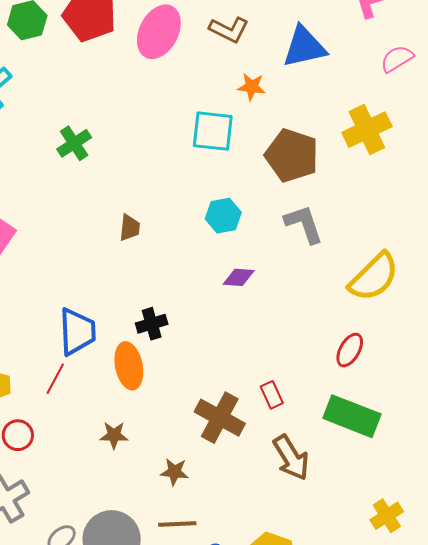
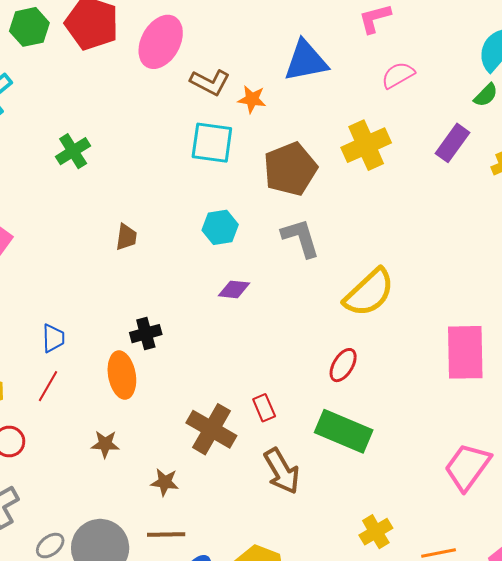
brown L-shape: (229, 30) -> (210, 82), moved
brown pentagon: (292, 155) -> (290, 169), turned 30
blue trapezoid: (77, 332) -> (53, 338), moved, size x0.6

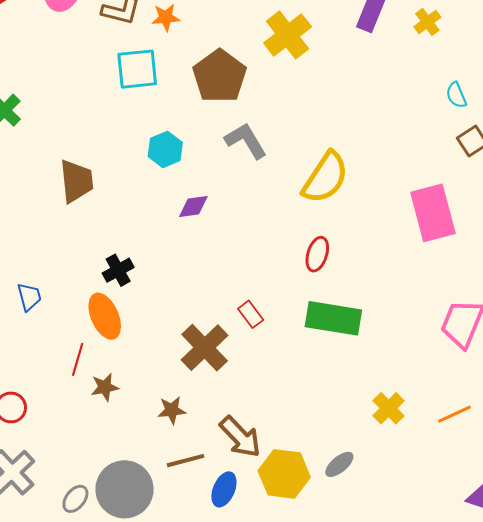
brown trapezoid: (126, 237) -> (76, 181), size x1.6
red line: (48, 386) -> (78, 359), moved
brown cross: (211, 429) -> (205, 348), turned 30
brown arrow: (282, 471) -> (240, 437), moved

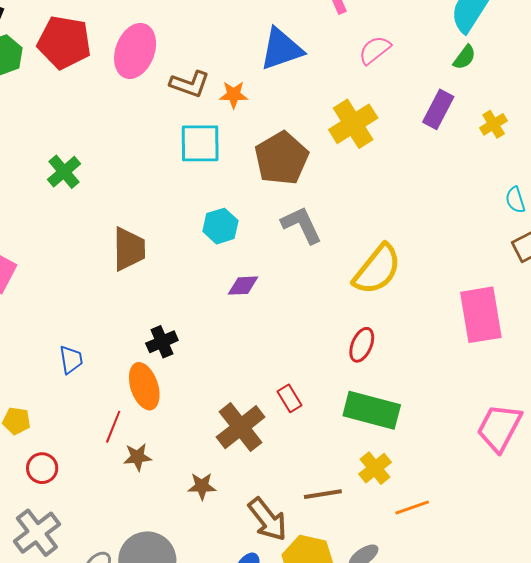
yellow cross: (389, 408) -> (375, 468), moved
orange line: (455, 414) -> (412, 507), moved
brown line: (185, 461) -> (323, 494), moved

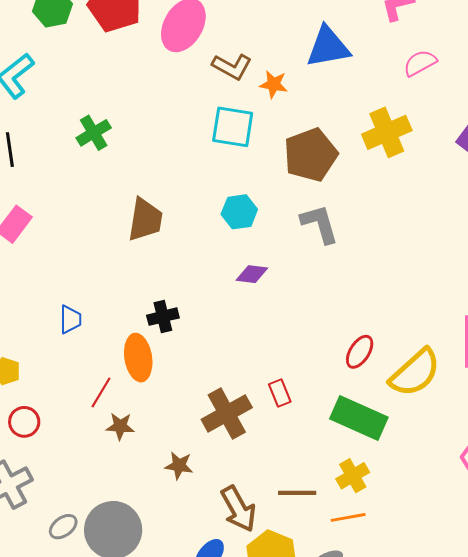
yellow semicircle: (377, 269) -> (415, 373), moved
orange line: (412, 507) -> (348, 517), moved

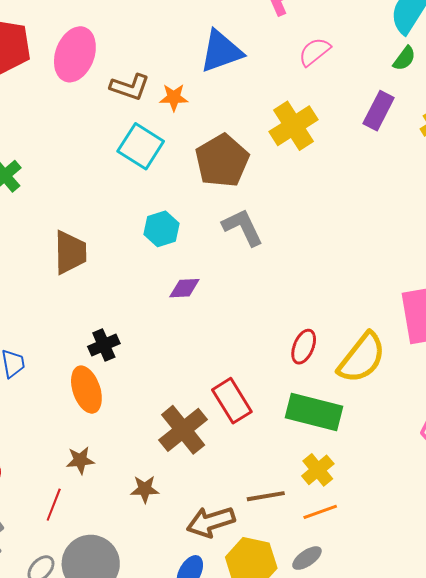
cyan square: (233, 127) -> (141, 146), turned 33
red line: (101, 392) -> (54, 505), moved
red rectangle: (280, 393) -> (232, 401), size x1.6
brown arrow: (238, 509) -> (211, 522), turned 111

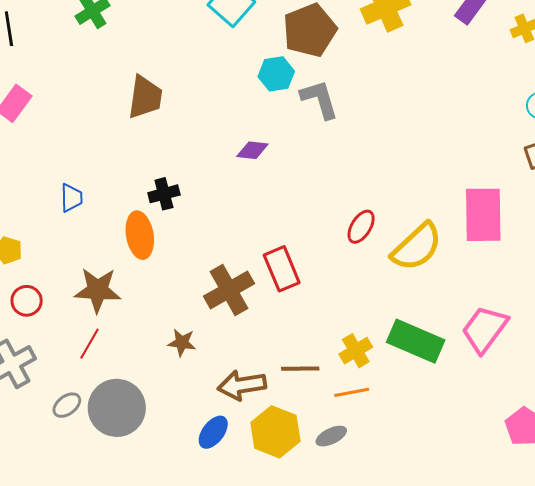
cyan hexagon: (162, 229) -> (276, 74), moved
green rectangle: (314, 412) -> (416, 341), moved
brown star: (80, 460) -> (98, 290), moved, size x1.6

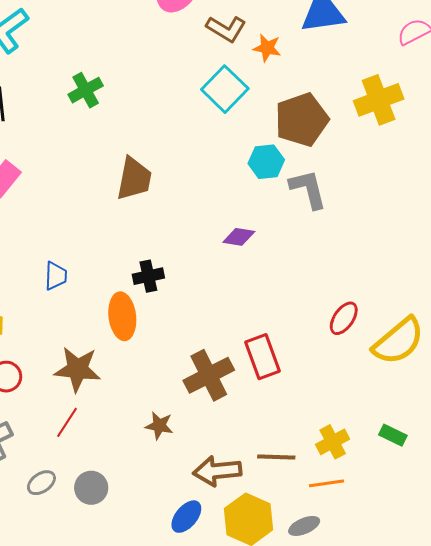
green rectangle: (416, 341) -> (393, 435), size x0.5
gray circle: (117, 408) -> (91, 488), size x0.6

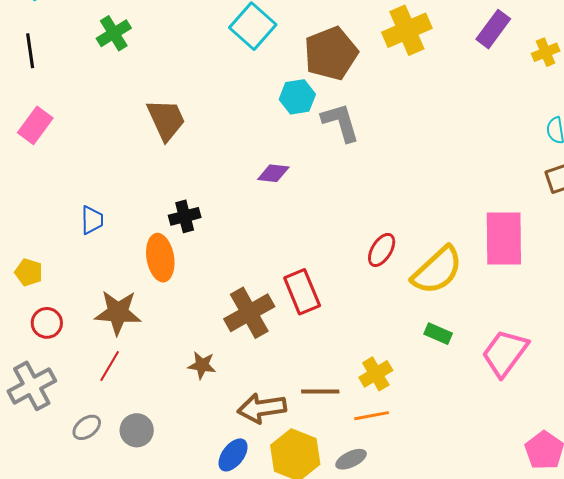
brown trapezoid: (134, 179) -> (166, 120), turned -33
green rectangle: (393, 435) -> (438, 334), moved

